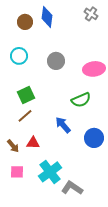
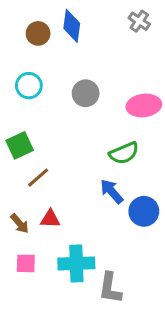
green square: (26, 95) -> (20, 145), moved
blue arrow: (63, 125) -> (112, 191), moved
cyan cross: (50, 172) -> (76, 263), turned 35
gray L-shape: (72, 188) -> (110, 288), turned -115

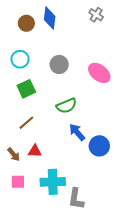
pink ellipse: (144, 106) -> (99, 73), turned 45
green square: (20, 145) -> (26, 89), moved
green semicircle: (124, 153) -> (67, 106), moved

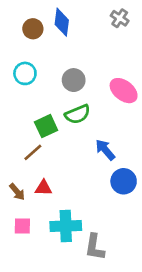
green square: (26, 89) -> (46, 126), moved
green semicircle: (67, 106) -> (78, 114), moved
blue arrow: (77, 132) -> (105, 150), moved

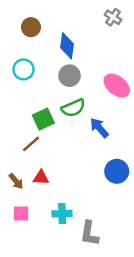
blue diamond: (62, 22) -> (67, 46), moved
blue arrow: (105, 150) -> (99, 128), moved
cyan cross: (66, 226) -> (62, 214), size x0.7

